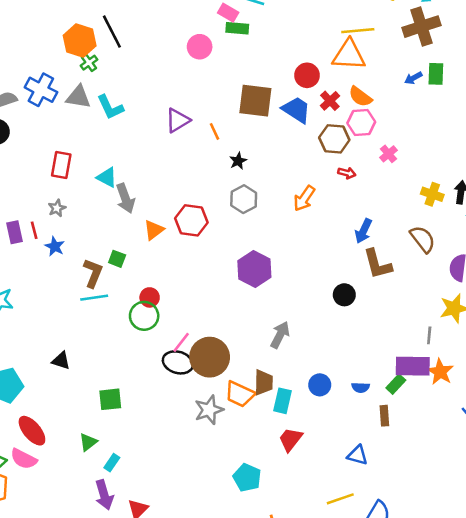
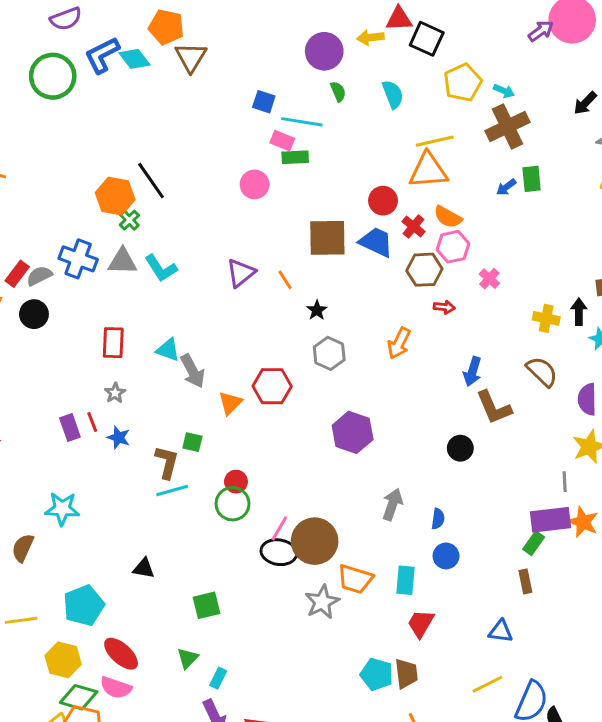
brown trapezoid: (264, 382) -> (406, 673), moved
blue semicircle: (361, 387) -> (438, 519), moved, turned -78

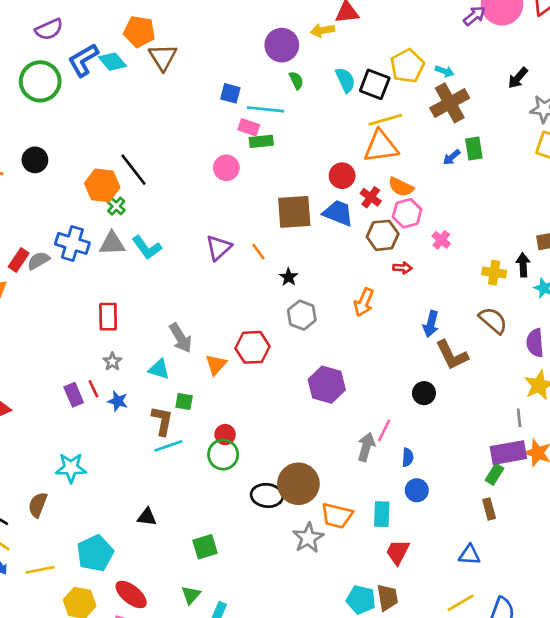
black square: (427, 39) -> (375, 84), moved
black circle: (34, 314) -> (35, 160), moved
cyan triangle: (168, 350) -> (159, 369), moved
pink line: (279, 528) -> (384, 430), moved

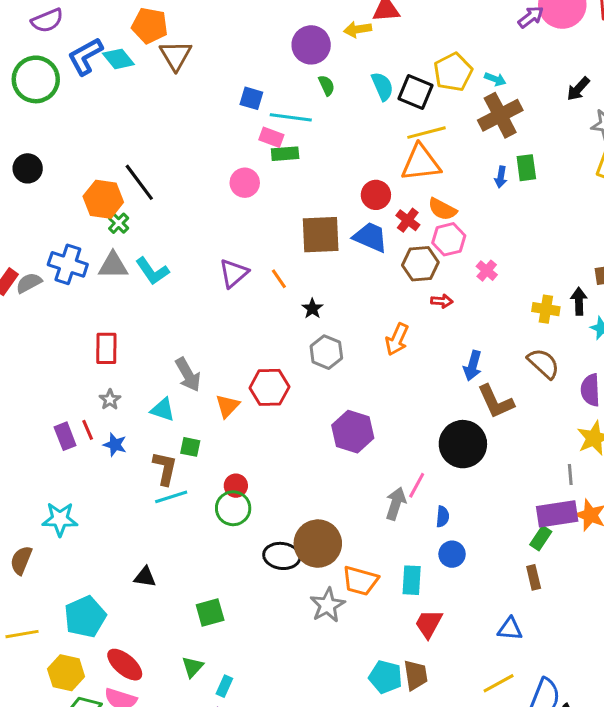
blue arrow: (452, 157) -> (501, 177), turned -42
black circle: (424, 393) -> (463, 444), size x1.8

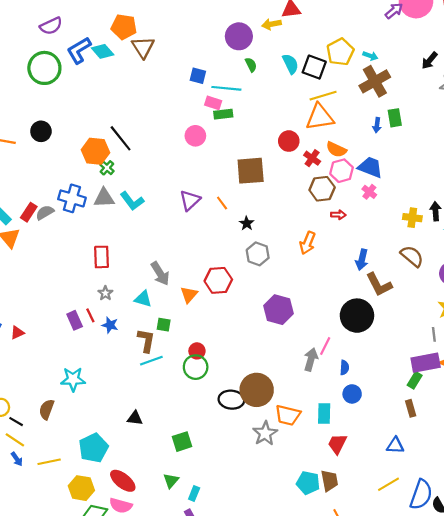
blue trapezoid: (370, 237) -> (370, 167), moved

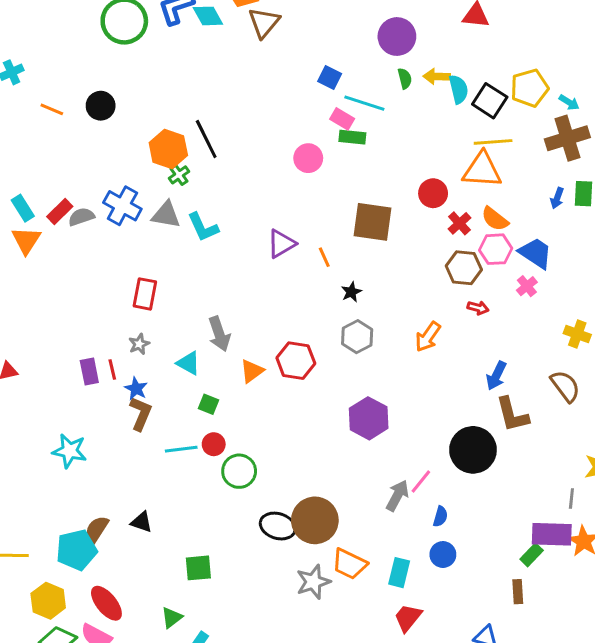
yellow arrow: (271, 24) -> (437, 76), moved
brown L-shape: (146, 340) -> (141, 414), moved
red circle: (197, 351) -> (214, 444), moved
brown semicircle: (47, 409) -> (97, 529), moved

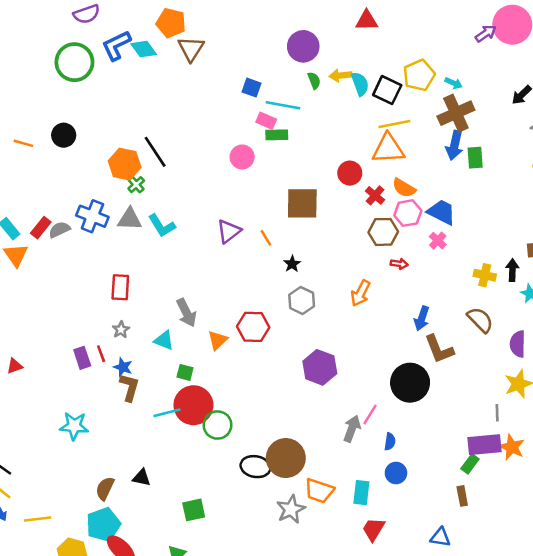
blue arrow: (557, 198) -> (454, 145), moved, size x1.6
red circle: (214, 444) -> (193, 405), size x2.0
cyan pentagon: (77, 550) -> (103, 524), moved

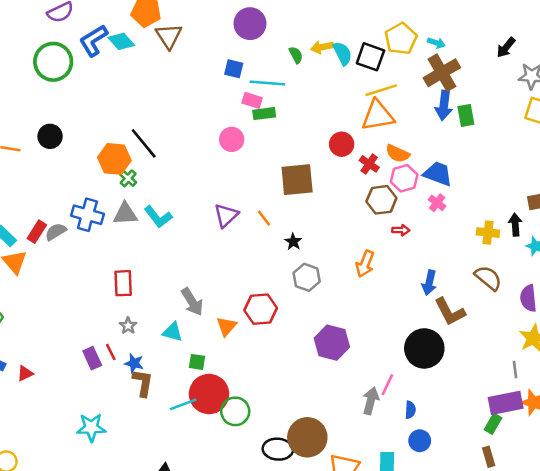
purple circle: (303, 46) -> (250, 24), moved

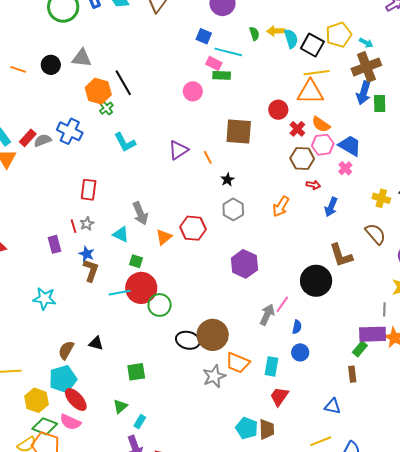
gray triangle: (125, 214) -> (82, 58), moved
blue arrow: (429, 283) -> (331, 207), moved
red line: (111, 352) -> (74, 226), moved

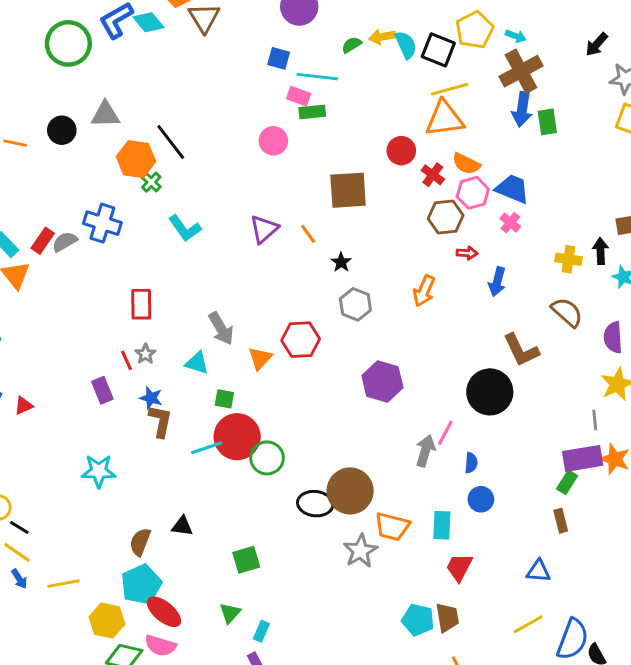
green semicircle: (254, 34) -> (352, 45), turned -96

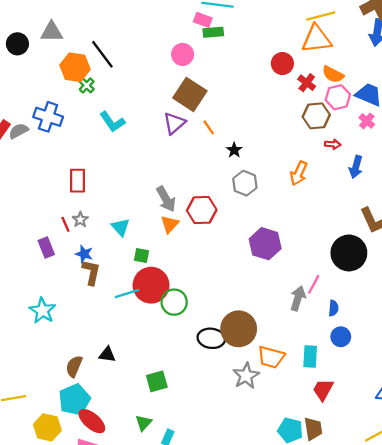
brown square: (348, 190) -> (190, 94), moved, turned 36
gray arrow: (221, 329) -> (166, 199), moved
cyan triangle: (197, 363) -> (121, 227), turned 30
cyan star: (99, 471) -> (42, 311), turned 30

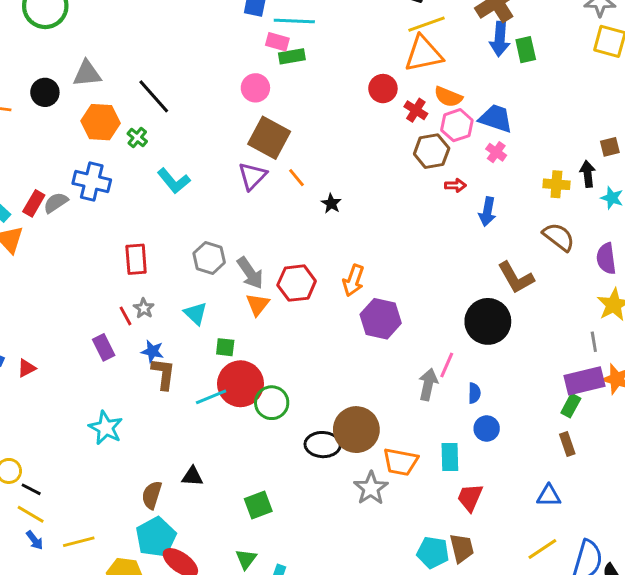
orange hexagon: (75, 67) -> (101, 122), moved
orange arrow: (299, 173) -> (353, 280), moved
gray hexagon: (245, 183) -> (209, 258), moved

